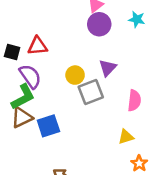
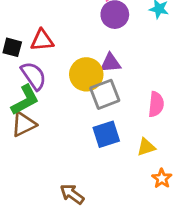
purple triangle: (108, 68) -> (110, 63), moved, turned 42
yellow circle: (75, 75) -> (86, 74), size x1.5
blue square: (48, 126) -> (106, 134), moved

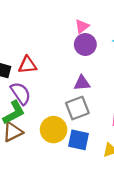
yellow circle: (86, 74) -> (54, 130), moved
blue square: (106, 134) -> (79, 140), turned 30

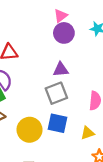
yellow circle: (54, 130) -> (30, 130), moved

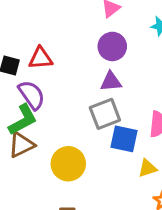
purple circle: (64, 33) -> (112, 46), moved
blue square: (57, 123) -> (124, 139), moved

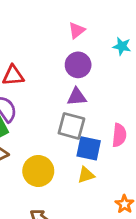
gray square: (105, 114) -> (71, 126), turned 36
yellow triangle: (147, 168) -> (86, 175), moved

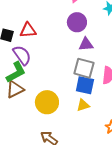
purple triangle: (77, 97) -> (86, 44), moved
gray square: (71, 126) -> (84, 68), moved

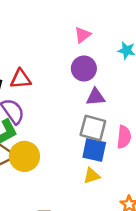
yellow circle: (47, 102) -> (24, 156), moved

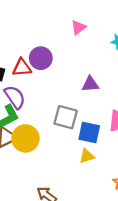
purple circle: (84, 69) -> (41, 58), moved
gray square: (93, 128) -> (66, 117), moved

